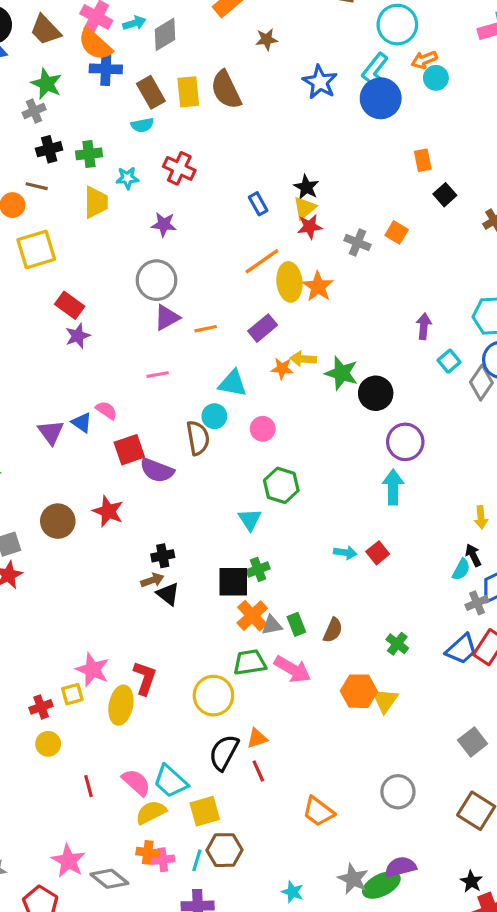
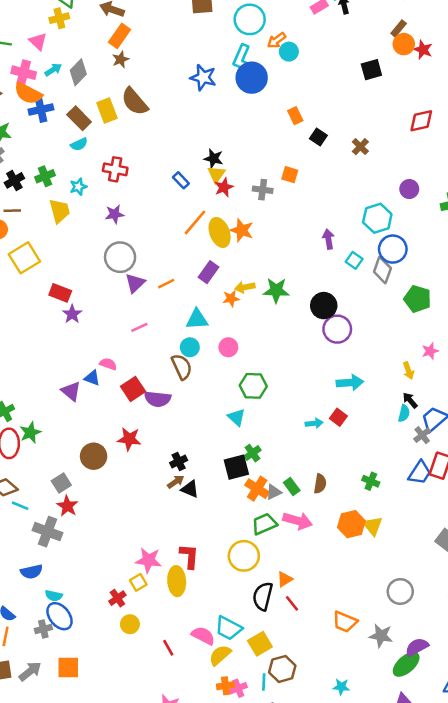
brown star: (267, 39) -> (121, 59), moved
black circle: (376, 393) -> (324, 306), moved
cyan arrow: (393, 487) -> (350, 383), moved, turned 100
gray star: (353, 879) -> (381, 636), moved

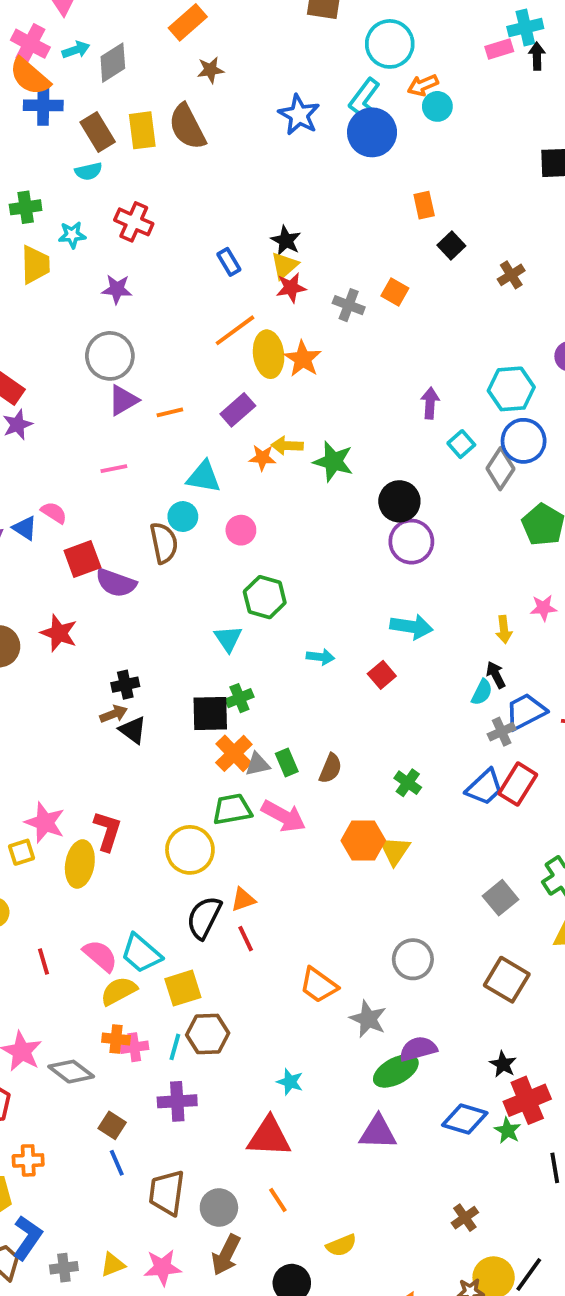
brown star: (121, 59) -> (210, 70), moved
cyan arrow: (314, 423) -> (320, 657), moved

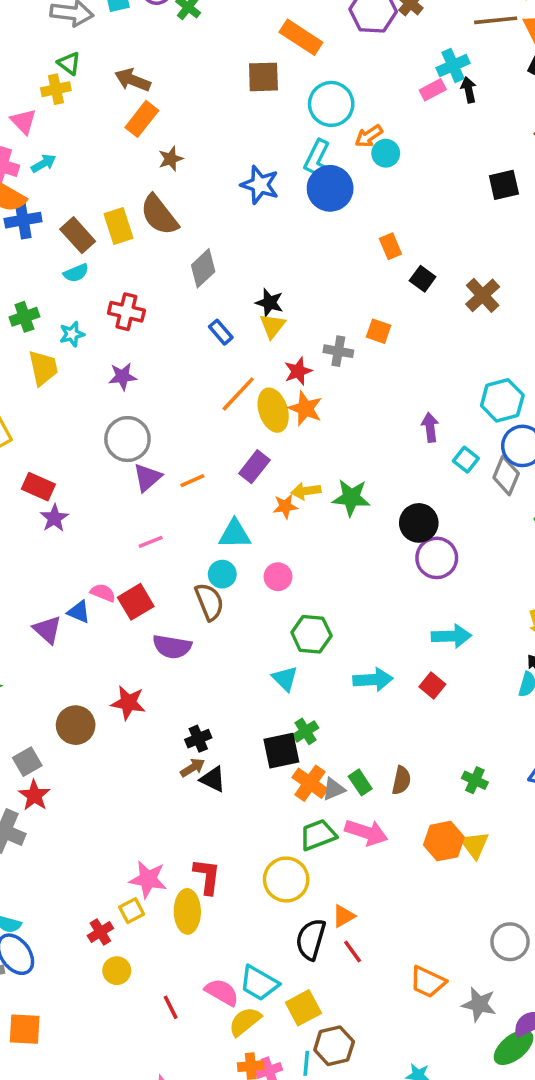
gray diamond: (113, 63) -> (203, 268), moved
brown cross: (511, 275) -> (483, 295), size x1.4
red star: (291, 288) -> (298, 371), moved
red square: (82, 559) -> (136, 602), moved
cyan arrow: (320, 657) -> (373, 680), size x1.5

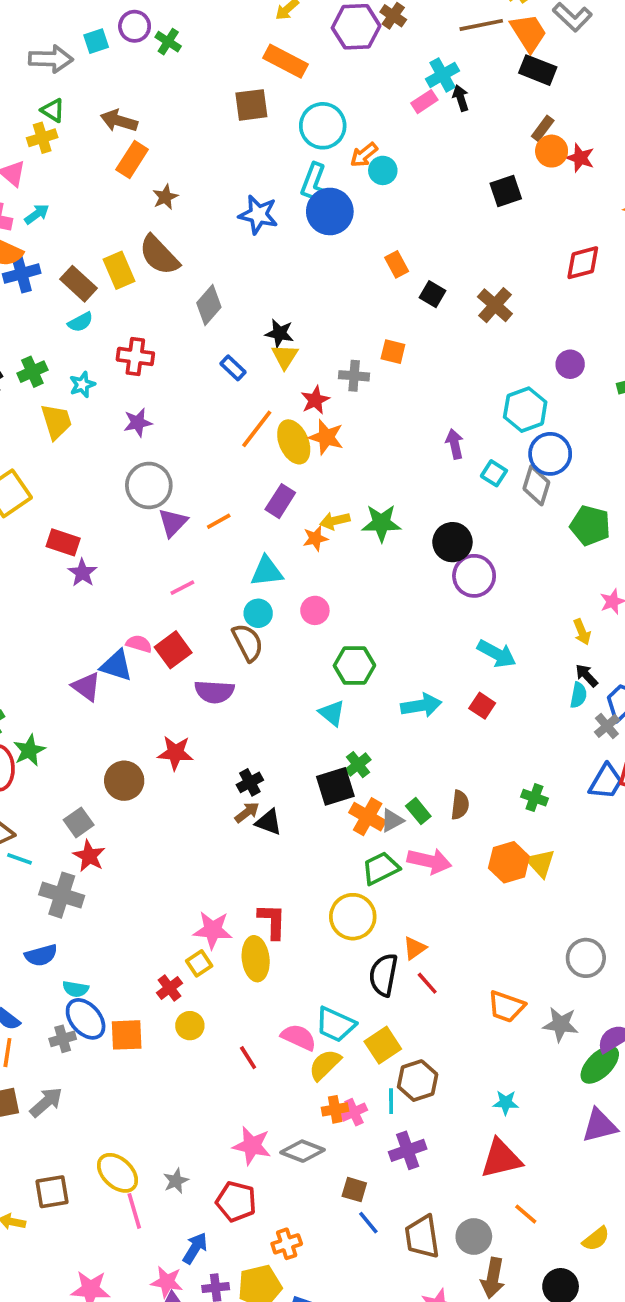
blue triangle: (79, 612) -> (116, 666), size x1.4
cyan arrow: (451, 636) -> (497, 654), turned 36
orange square: (25, 1029) -> (127, 1035), moved

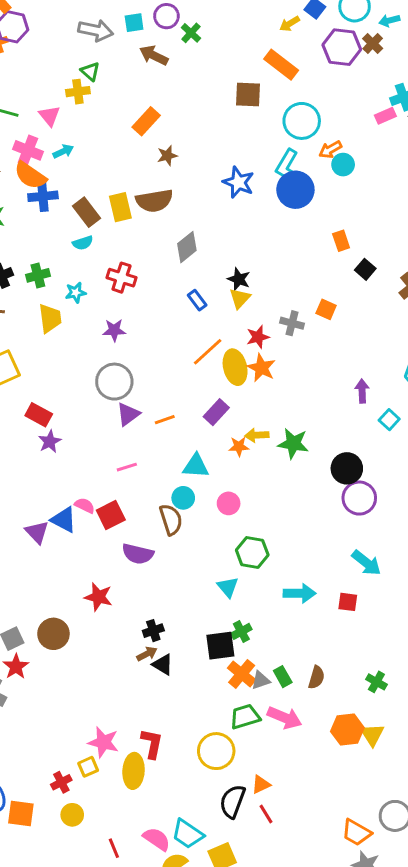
brown arrow: (119, 121) -> (154, 55), moved
brown semicircle: (159, 255) -> (154, 201), turned -66
red square: (482, 706) -> (348, 602), turned -36
brown circle: (124, 781) -> (53, 634), moved
orange trapezoid: (506, 1007) -> (356, 833), moved

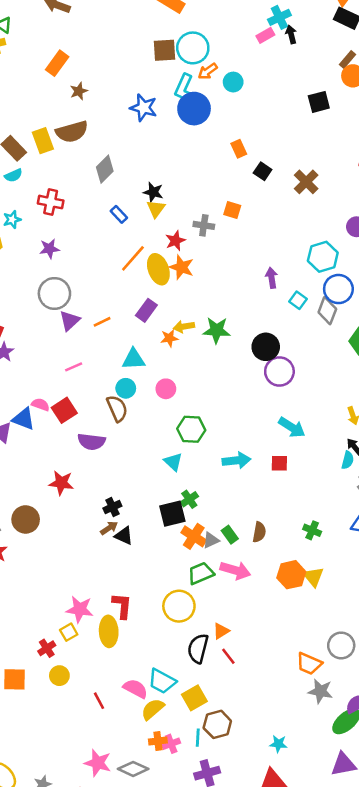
brown square: (248, 95) -> (165, 50), moved
orange arrow: (330, 150) -> (208, 71), moved

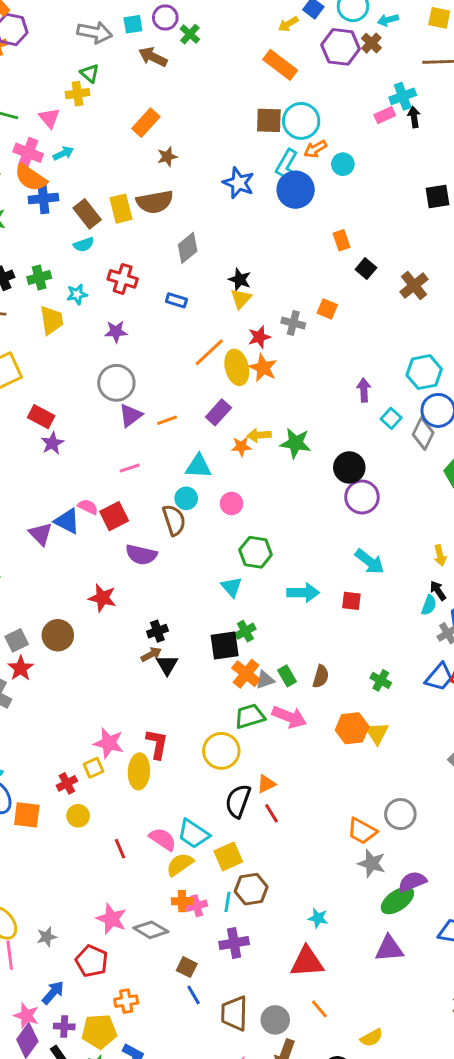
blue rectangle: (119, 214) -> (176, 300), moved, turned -36
black triangle: (124, 536) -> (167, 665), turned 30

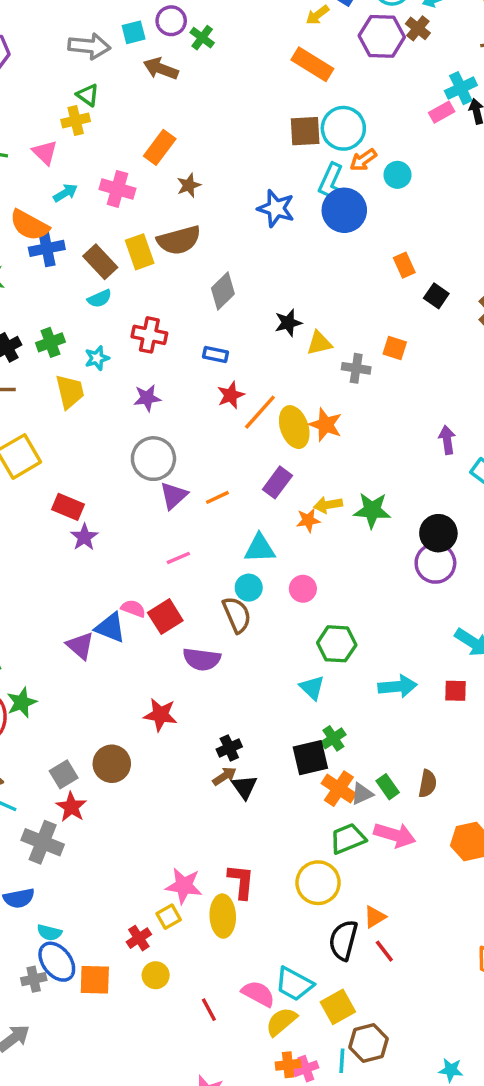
pink cross: (28, 153) -> (117, 189), moved
black star: (240, 280) -> (288, 323), turned -30
yellow triangle: (241, 299) -> (319, 343), moved, turned 40
red star: (259, 337) -> (231, 395), moved
purple circle: (362, 497) -> (435, 563), moved

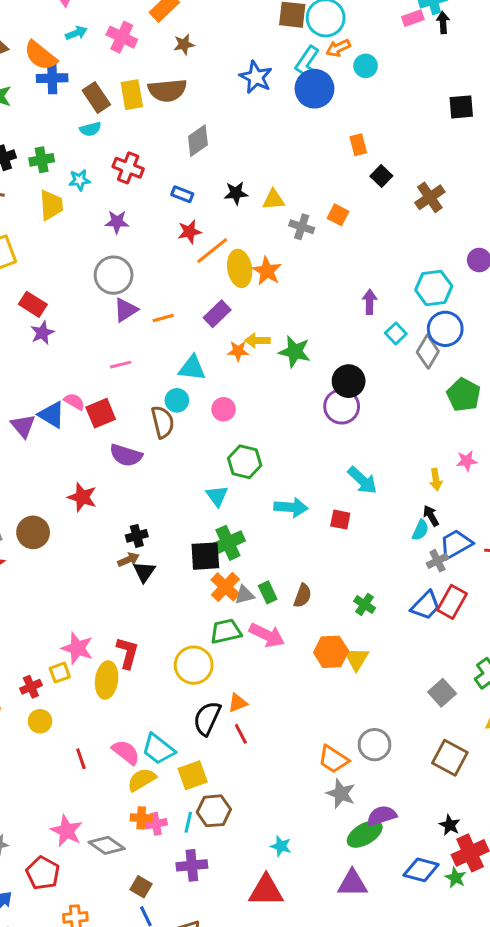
black star: (288, 323) -> (236, 193), moved
green cross: (333, 738) -> (228, 543), size x1.5

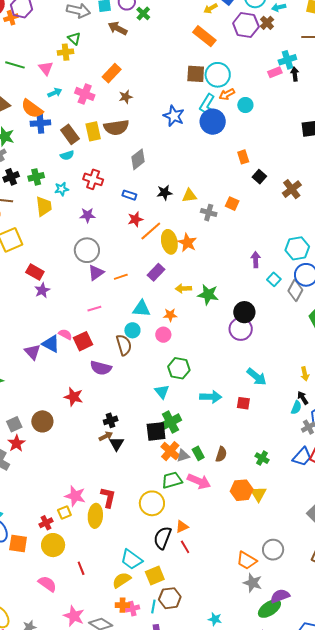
orange star: (238, 351) -> (170, 315), moved
yellow circle: (40, 721) -> (53, 545), size x1.5
pink semicircle: (126, 752) -> (47, 584), moved

